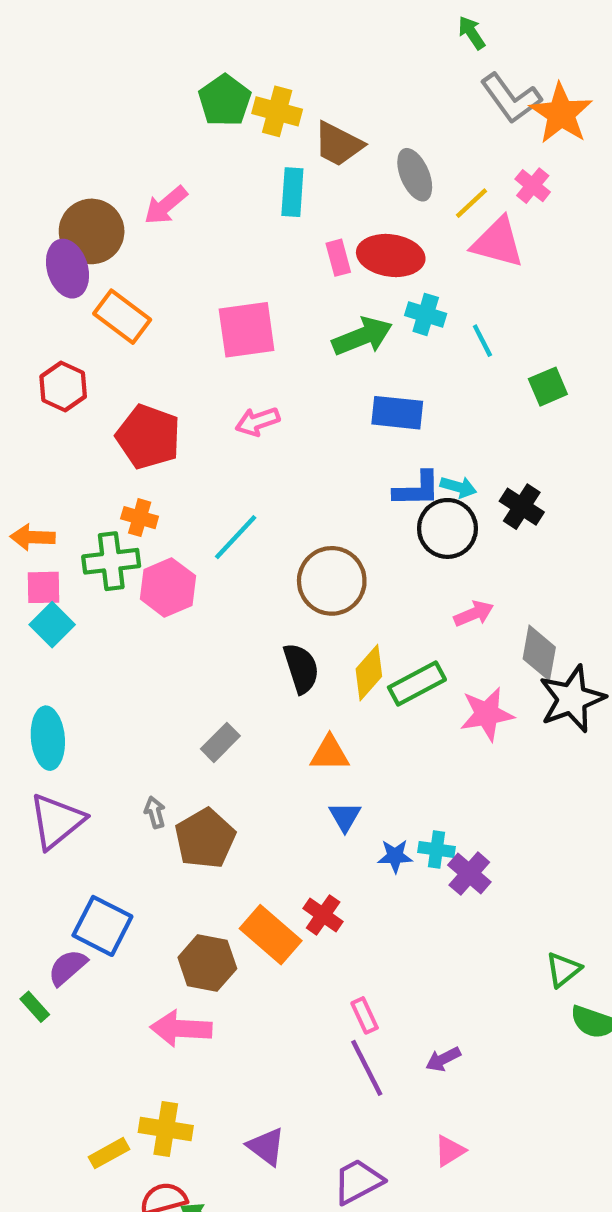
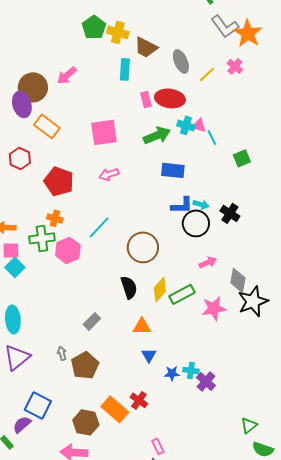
pink triangle: (498, 242) -> (199, 125), moved, size x0.6

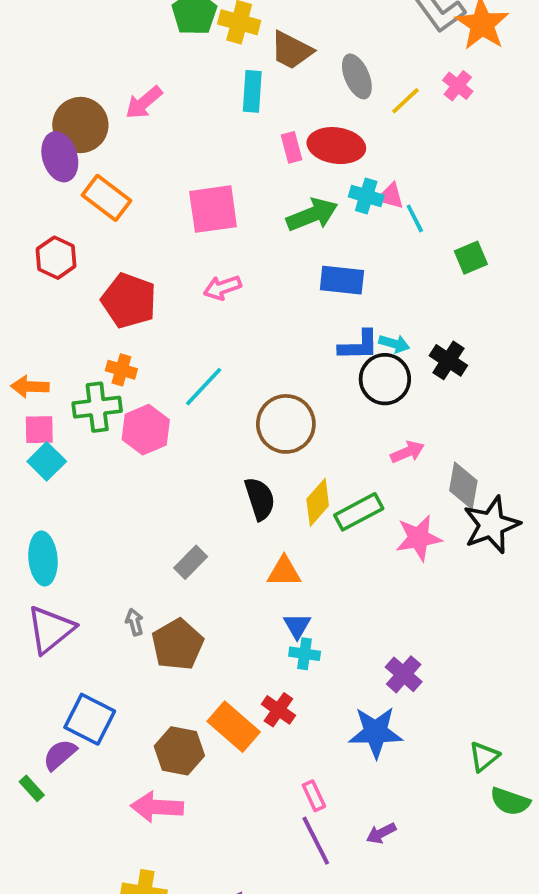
cyan cross: (191, 370) -> (305, 654), moved
blue star: (172, 373) -> (376, 732), moved, size x1.8

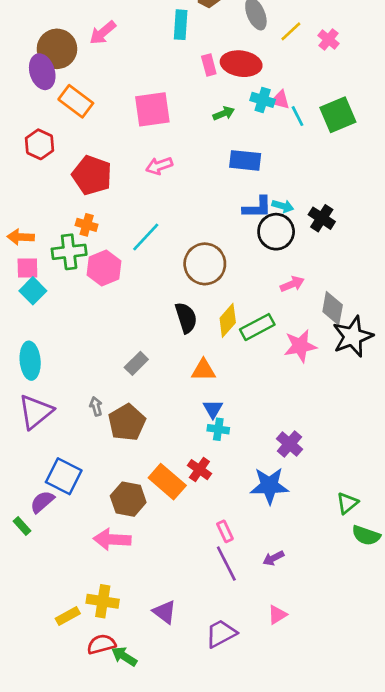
pink cross: (458, 86) -> (328, 39), moved
green arrow: (312, 215) -> (224, 113), size x0.6
green square: (471, 258) -> (338, 115), moved, size x1.5

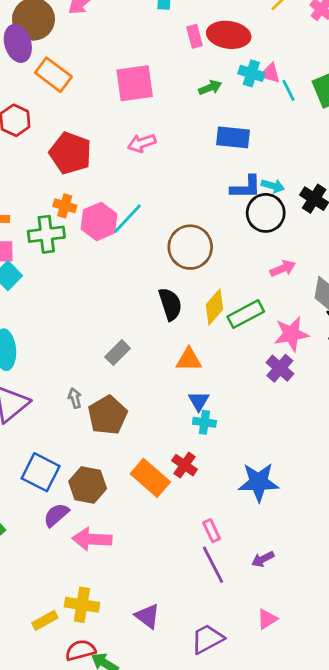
pink hexagon: (104, 268) -> (99, 221), moved
purple cross: (289, 444) -> (280, 368), moved
brown hexagon: (128, 499) -> (88, 485), moved
purple semicircle: (42, 502) -> (56, 515), moved

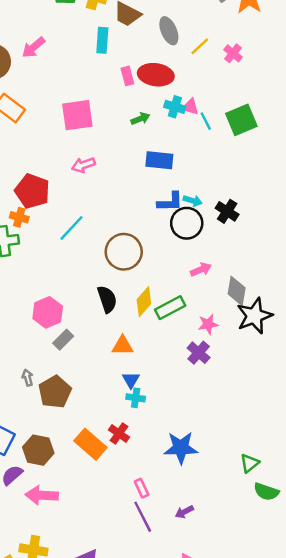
red pentagon: (71, 153) -> (32, 191), moved
pink hexagon: (99, 221) -> (48, 312), moved
pink star: (291, 334) -> (208, 324), size x0.7

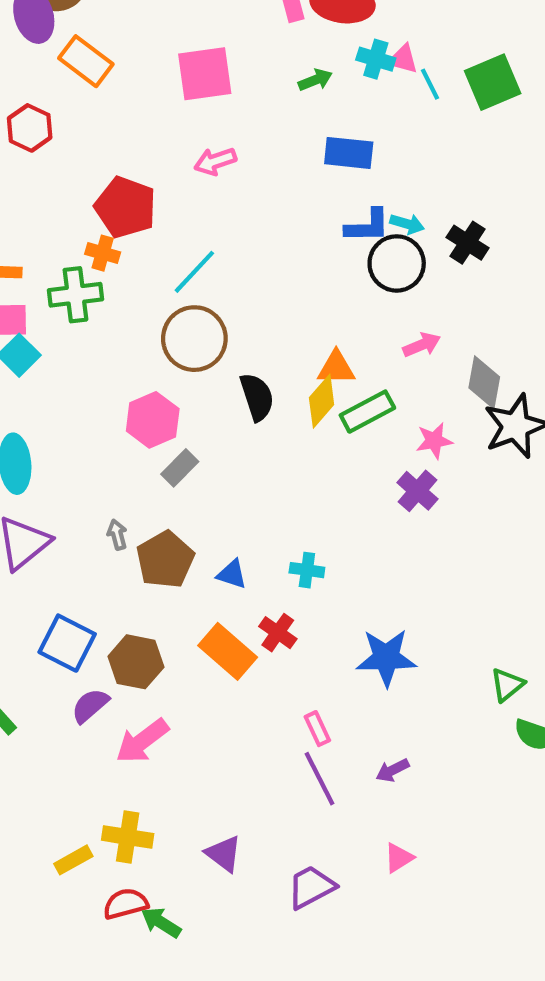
brown circle: (124, 252) -> (194, 339), moved
orange triangle: (123, 346) -> (336, 368), moved
blue triangle: (131, 380) -> (232, 574), moved, turned -42
pink arrow: (42, 495) -> (142, 741), turned -40

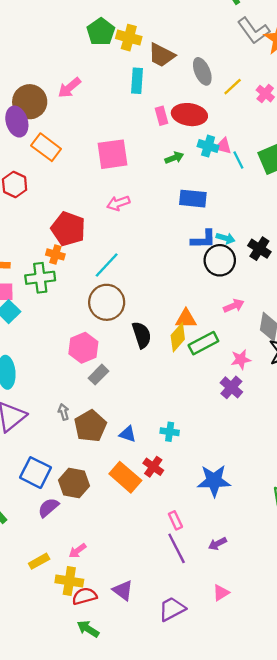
pink arrow: (142, 741) -> (78, 551), moved, size x0.6
yellow rectangle: (73, 860) -> (39, 561), moved
red semicircle: (126, 904) -> (84, 596), moved

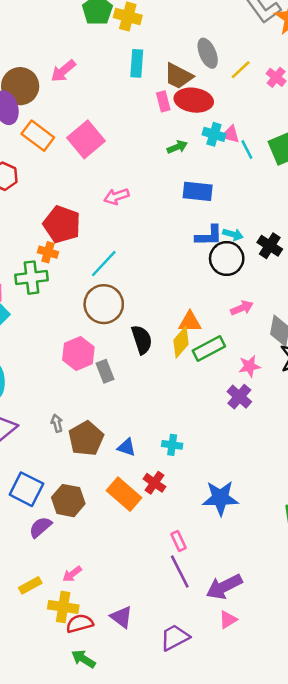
brown trapezoid: (161, 55) -> (179, 76), moved
pink square: (112, 154) -> (86, 139), moved, turned -32
gray rectangle: (98, 375) -> (105, 371), moved, turned -66
purple arrow: (217, 544) -> (224, 587), moved, size x1.8

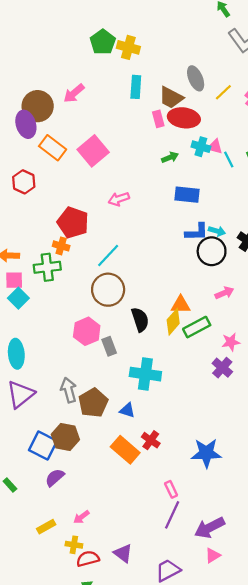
gray arrow: (57, 423) -> (69, 390), size x1.6
cyan cross: (172, 445) -> (145, 374), moved, size x1.8
brown hexagon: (68, 501) -> (65, 437), moved
purple line: (180, 572) -> (172, 515), turned 52
yellow cross: (63, 607) -> (74, 545), size x0.7

